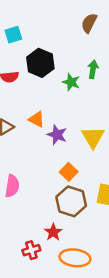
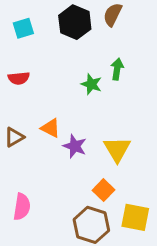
black hexagon: (40, 63) -> (75, 22), moved
orange square: (69, 172) -> (104, 190), moved

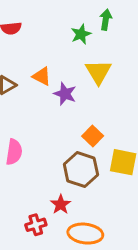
green star: (91, 84) -> (81, 34), turned 30
yellow triangle: (117, 149) -> (98, 72), moved

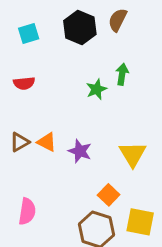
yellow triangle: (98, 72) -> (133, 154), moved
orange triangle: (42, 76) -> (47, 142), moved

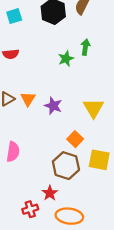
orange triangle: (47, 142) -> (28, 99), turned 35

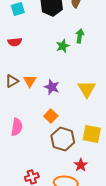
orange square: (75, 139) -> (51, 116), moved
red star: (50, 193) -> (81, 165), moved

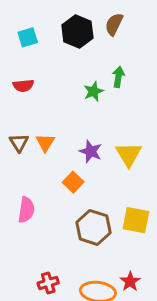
brown triangle: (12, 81) -> (19, 143), turned -32
purple star: (52, 87) -> (91, 151), moved
orange square: (51, 116) -> (73, 182), moved
red star: (81, 165) -> (130, 282), moved

